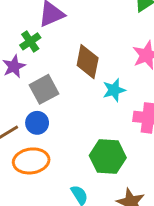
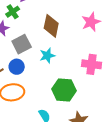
cyan star: (114, 90) -> (47, 56), moved

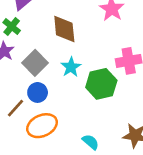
green hexagon: (64, 90) -> (101, 84), moved

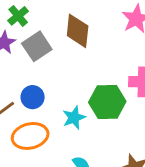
gray square: (35, 63) -> (37, 46), moved
cyan star: (71, 67) -> (74, 118), moved

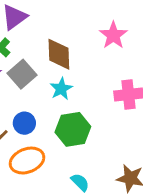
green hexagon: (107, 102) -> (73, 129), moved
cyan star: (74, 118) -> (61, 89), moved

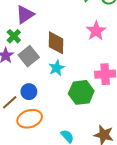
green hexagon: (73, 129) -> (81, 92), moved

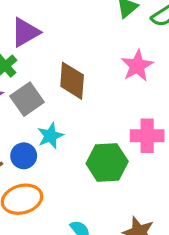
cyan star: (57, 68) -> (50, 136), moved

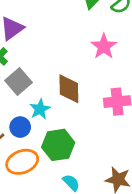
brown diamond: (72, 81) -> (69, 89), moved
green hexagon: (107, 162) -> (58, 145), moved

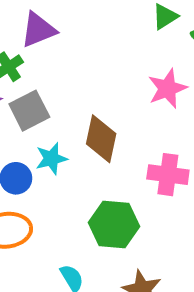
green hexagon: (58, 145) -> (114, 224), moved

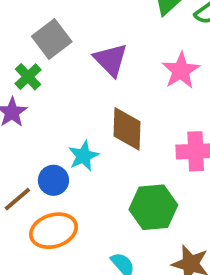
purple triangle: (38, 30) -> (111, 60), moved, turned -42
gray square: (29, 111) -> (52, 39), moved

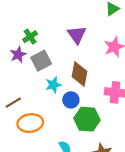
gray square: (52, 39) -> (41, 61), moved
blue circle: (53, 180) -> (71, 100), moved

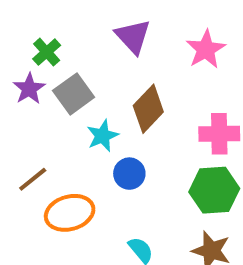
brown diamond: (80, 74) -> (148, 109), turned 40
blue circle: (71, 100) -> (129, 174), moved
green hexagon: (87, 119) -> (214, 190), moved

